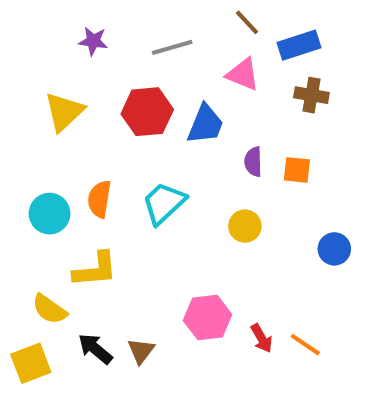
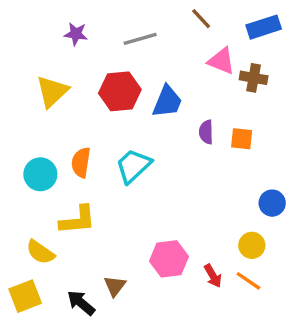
blue rectangle: (299, 45) -> (264, 27), moved
pink triangle: (243, 74) -> (221, 61), moved
yellow circle: (245, 226) -> (252, 245), moved
black arrow: (95, 349) -> (81, 303), moved

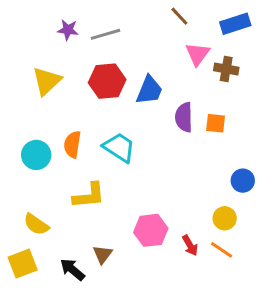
gray line: (140, 39) -> (106, 34), moved
pink triangle: (221, 61) -> (198, 54), turned 44
purple semicircle: (206, 132) -> (184, 117), size x1.4
cyan trapezoid: (133, 166) -> (119, 147), turned 76
yellow L-shape: (78, 220) -> (89, 196), moved

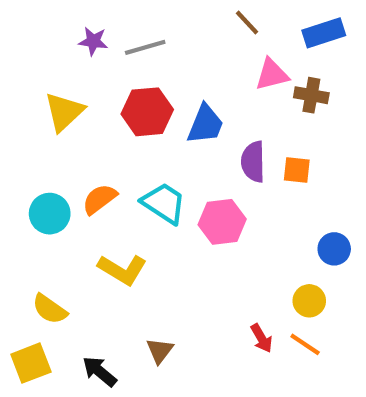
pink triangle: (198, 54) -> (272, 74), turned 40
orange semicircle: (72, 144) -> (99, 199), turned 44
yellow L-shape: (89, 196) -> (122, 270), turned 36
pink hexagon: (151, 230) -> (222, 222), moved
brown triangle: (103, 254) -> (160, 351), moved

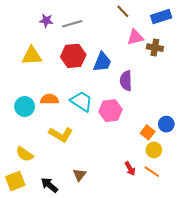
yellow triangle: (64, 112) -> (32, 56), turned 40
orange square: (297, 170) -> (148, 132), moved, turned 32
orange semicircle: (99, 199) -> (49, 99), turned 36

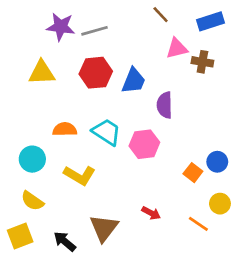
purple star: (46, 21) -> (61, 27), size x1.5
cyan circle: (25, 107) -> (32, 159), moved
yellow circle: (154, 150) -> (220, 204), moved
red arrow: (130, 169) -> (151, 213), moved, turned -32
brown triangle: (79, 175) -> (104, 228), size x1.6

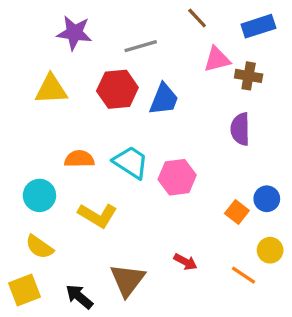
gray line: (94, 31) -> (141, 46), moved
purple semicircle: (165, 105) -> (240, 129), moved

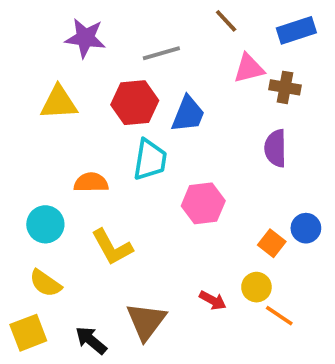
cyan trapezoid: (131, 162) -> (150, 160), moved, turned 66
yellow L-shape: (98, 215) -> (112, 247), turned 30
yellow circle: (270, 250) -> (256, 287), moved

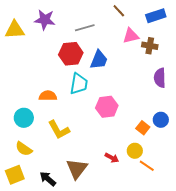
yellow triangle: (59, 103) -> (15, 30), moved
purple semicircle: (275, 148) -> (160, 78), moved

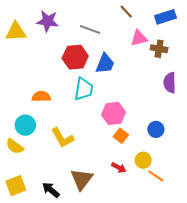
gray line: (85, 28) -> (90, 30), turned 36
orange semicircle: (48, 96) -> (41, 96), moved
blue circle: (161, 120) -> (156, 129), moved
orange square: (143, 128) -> (121, 136), moved
yellow semicircle: (24, 149) -> (15, 146), moved

